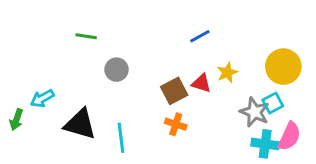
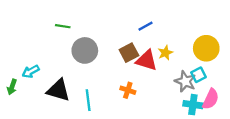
gray circle: (117, 70) -> (85, 50), size x1.5
red triangle: (201, 83) -> (147, 60), size x1.5
brown square: (174, 91) -> (129, 53), moved

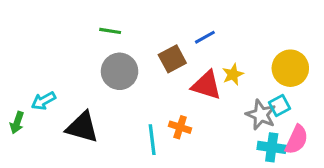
green line: (63, 26) -> (110, 31), moved
brown square: (129, 53) -> (172, 59), moved
cyan line: (88, 100) -> (152, 140), moved

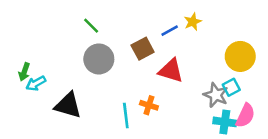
green line: (110, 31) -> (91, 26), turned 36
yellow star: (233, 74) -> (193, 22), moved
green arrow: (17, 123) -> (24, 72), moved

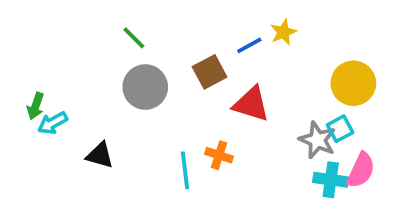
black triangle: (68, 105) -> (100, 155), size x0.7

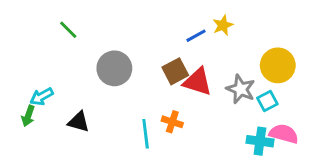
green line: (134, 38) -> (68, 30), moved
brown square: (210, 72) -> (175, 71), moved
green arrow: (36, 106) -> (28, 116), moved
gray star: (317, 140) -> (241, 89), moved
pink semicircle: (361, 170) -> (284, 134), turned -100

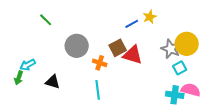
gray star: (241, 89) -> (171, 49), moved
orange cross: (172, 122) -> (100, 63), moved

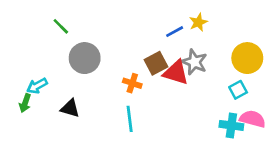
gray circle: (77, 46) -> (85, 58), moved
gray star: (171, 49) -> (194, 62), moved

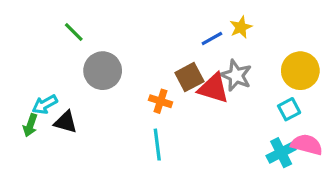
black triangle: (70, 108) -> (66, 122), moved
cyan cross: (231, 125) -> (281, 153), turned -35

